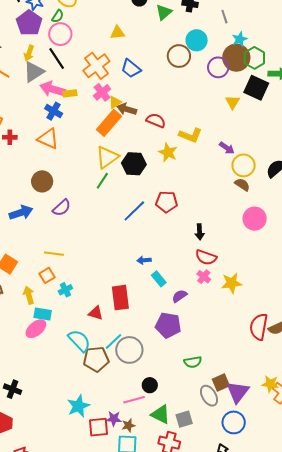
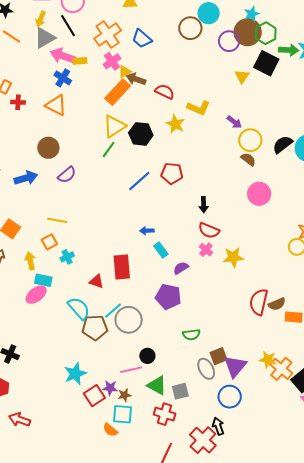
red square: (98, 427) -> (94, 396), turned -30

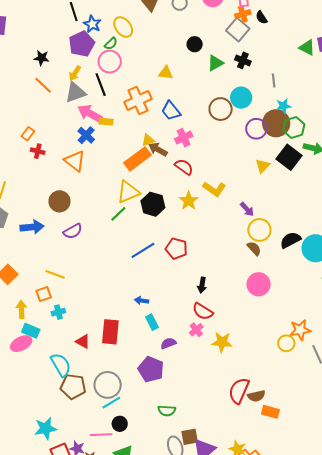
pink cross: (112, 61) -> (184, 138), moved
cyan line: (113, 311) -> (111, 403), moved

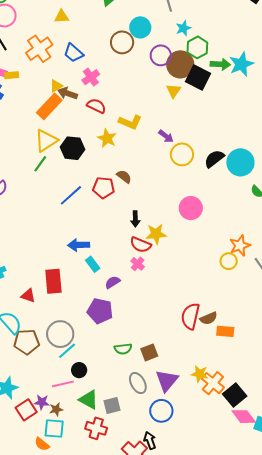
brown circle: (276, 123) -> (180, 64), moved
brown semicircle: (254, 248) -> (124, 176), moved
blue arrow: (142, 301) -> (79, 245), size x1.5
yellow star: (222, 342) -> (156, 234), moved
brown square: (190, 437) -> (149, 352), moved

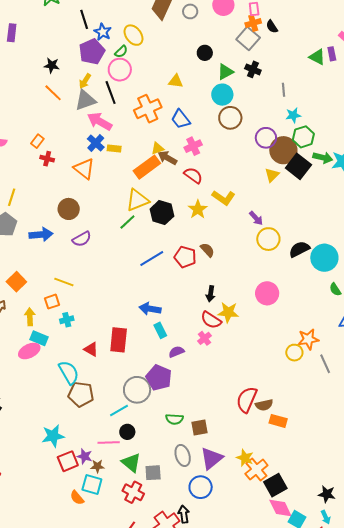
cyan circle: (140, 27) -> (222, 95), moved
yellow rectangle: (12, 75) -> (114, 149), moved
gray circle: (60, 334) -> (137, 390), moved

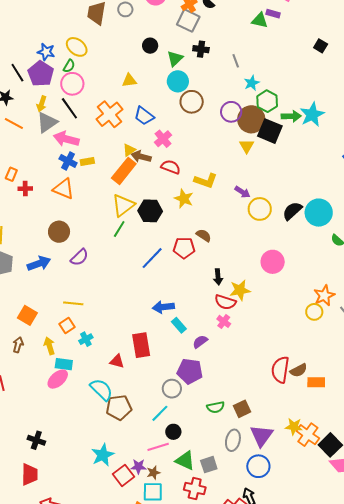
black line: (84, 19) -> (17, 73), moved
purple rectangle: (332, 54) -> (273, 14), turned -48
gray circle: (137, 390) -> (172, 389), size x0.7
gray ellipse: (183, 455) -> (233, 440), turned 45

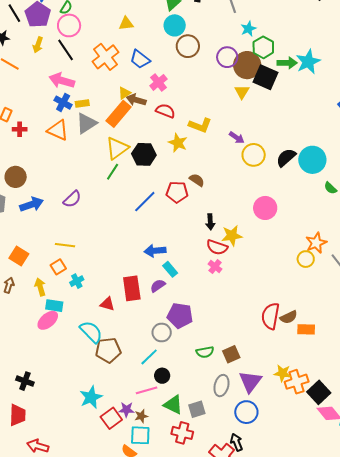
gray triangle: (47, 122) -> (86, 123), moved
brown circle: (59, 232) -> (16, 177), moved
purple semicircle: (200, 342) -> (158, 286), moved
orange cross: (308, 435) -> (297, 382), turned 35

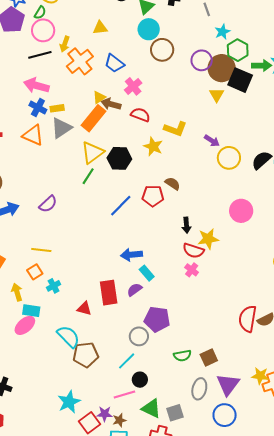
yellow arrow: (38, 45) -> (65, 44), moved
black line: (66, 50) -> (40, 55), turned -70

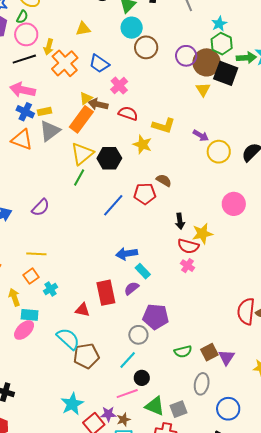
cyan star: (222, 32) -> (219, 24), moved
purple triangle: (228, 384) -> (227, 357), moved, size x0.7

